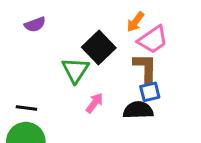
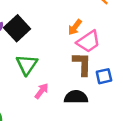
black square: (99, 48) -> (17, 28), moved
blue square: (150, 92) -> (104, 76), moved

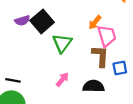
pink trapezoid: (88, 42) -> (107, 36), turned -75
green triangle: (27, 65) -> (62, 43), moved

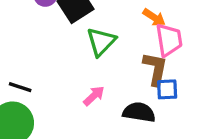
orange arrow: (95, 22) -> (154, 17), turned -104
blue square: (120, 68) -> (167, 89), moved

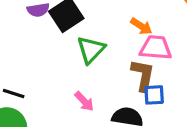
pink trapezoid: (169, 40) -> (156, 48), turned -76
pink arrow: (94, 96) -> (84, 101), turned 90

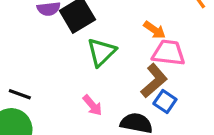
brown L-shape: (143, 75) -> (154, 81), turned 36
blue square: (154, 95) -> (165, 102), turned 35

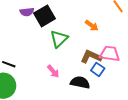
pink trapezoid: (169, 53) -> (110, 54), moved
brown L-shape: (154, 81) -> (91, 57), turned -115

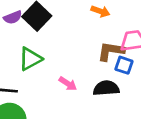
green triangle: (59, 39) -> (30, 59), moved, turned 30

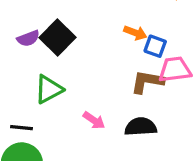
blue square: (124, 65) -> (155, 46), moved

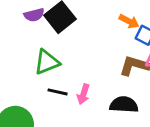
pink arrow: (94, 120) -> (83, 94), turned 66
black line: (22, 128) -> (58, 92), moved

